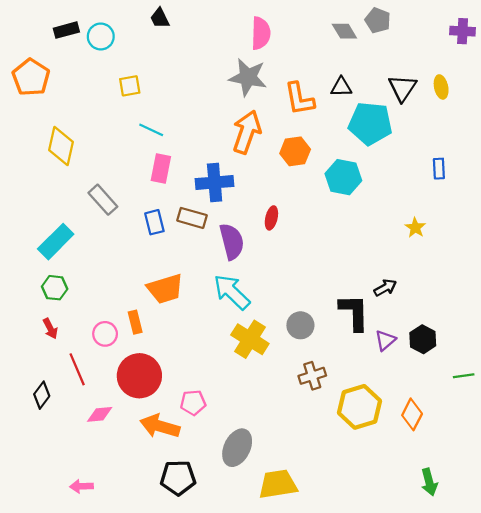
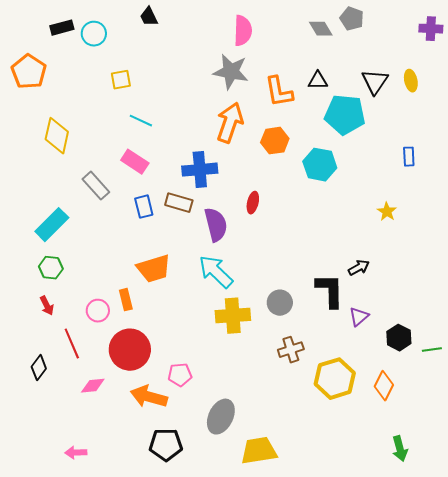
pink rectangle: (161, 169) -> (135, 162), moved, turned -68
yellow cross: (250, 339) -> (233, 316), turned -36
black hexagon: (423, 339) -> (399, 338), moved

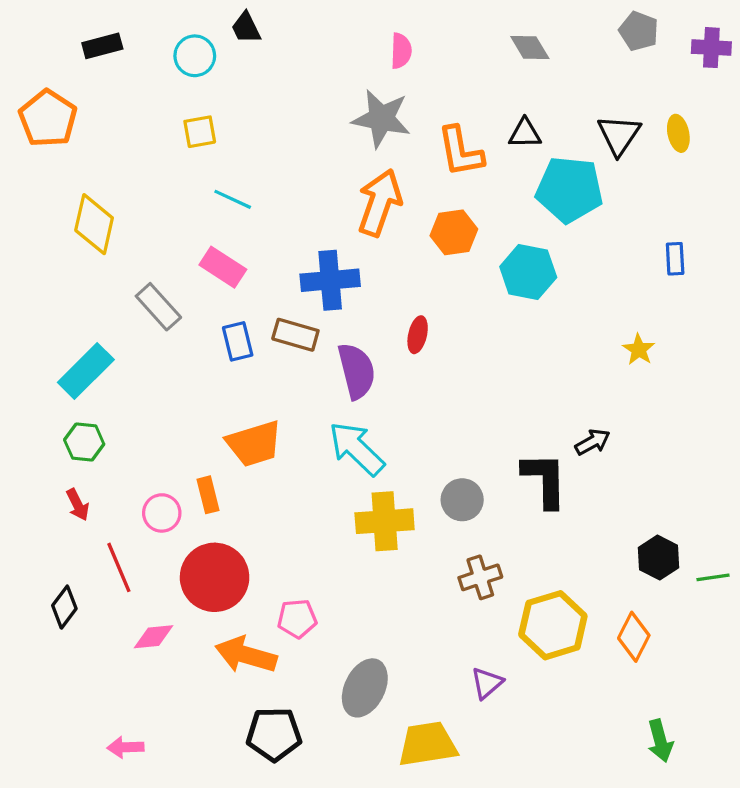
gray pentagon: (352, 19) -> (639, 31), moved
pink semicircle: (243, 31) -> (401, 51), size x0.7
cyan circle: (94, 34) -> (195, 56), moved
purple triangle: (359, 317) -> (487, 683), moved

